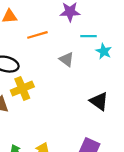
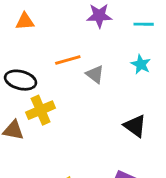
orange line: (37, 35) -> (68, 60), moved
cyan line: (89, 36) -> (144, 24), moved

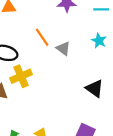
orange line: (68, 60) -> (42, 37), turned 72

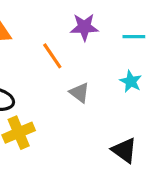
orange line: (42, 37) -> (52, 56), moved

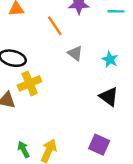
cyan star: (131, 81) -> (110, 59), moved

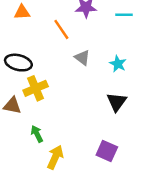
black triangle: (109, 97) -> (117, 102), turned 30
green arrow: (24, 149) -> (37, 134), moved

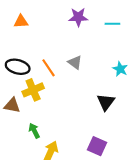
orange line: (61, 29) -> (49, 68), moved
cyan star: (118, 64) -> (120, 69), moved

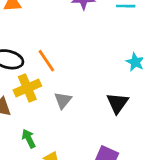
gray triangle: (75, 62) -> (63, 100), moved, turned 32

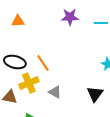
gray triangle: (63, 100) -> (55, 92), turned -40

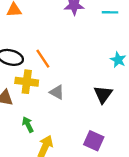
yellow cross: (29, 83) -> (27, 82), turned 30

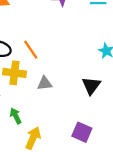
gray triangle: (57, 92) -> (45, 83), turned -35

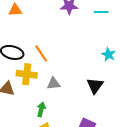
green arrow: (16, 116) -> (41, 109), moved, turned 40

